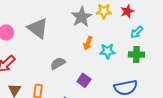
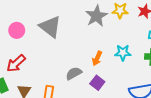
orange arrow: (88, 43) -> (97, 58), moved
gray semicircle: (58, 63) -> (74, 73), moved

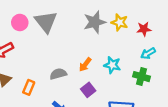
pink circle: (17, 30) -> (20, 23), moved
purple square: (97, 83) -> (88, 90), moved

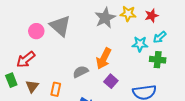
orange arrow: (85, 65) -> (104, 58), size x1.5
cyan star: (112, 65) -> (140, 44), moved

